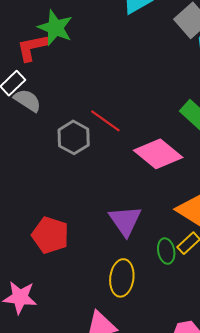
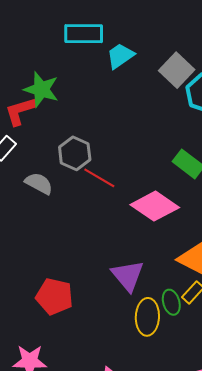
gray semicircle: (27, 100) -> (39, 183), moved
gray hexagon: (74, 137) -> (75, 153), moved
yellow ellipse: (122, 278) -> (147, 317), moved

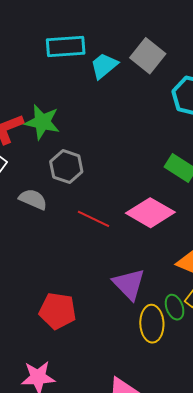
gray square: (177, 70) -> (148, 56), moved
green star: (41, 89) -> (42, 122), moved
red line: (99, 178) -> (93, 219), moved

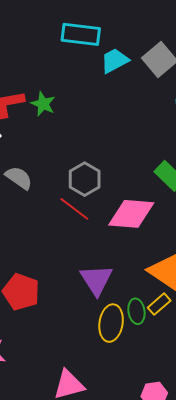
green star: (42, 122) -> (43, 104), size x0.7
gray hexagon: (66, 167) -> (85, 179), moved
pink diamond: (150, 213) -> (131, 214), turned -36

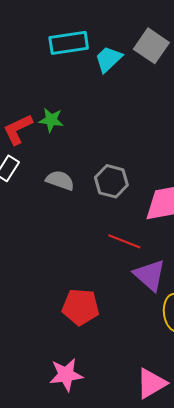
gray semicircle: (19, 178) -> (60, 180), moved
red line: (74, 209) -> (124, 241), moved

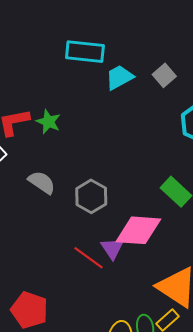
gray square: (151, 46) -> (164, 75), size x0.7
purple triangle: (150, 275) -> (112, 248), moved, size x0.7

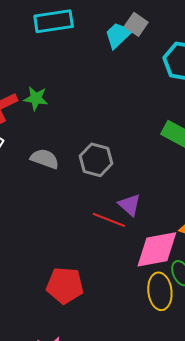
cyan trapezoid: (119, 77) -> (118, 35), moved
pink diamond: (138, 230) -> (157, 249), moved

